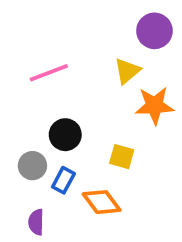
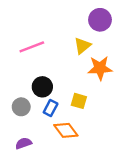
blue rectangle: (63, 180) -> (51, 108), moved
purple semicircle: (36, 222) -> (24, 143), turned 70

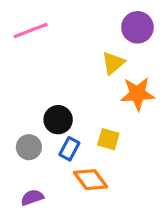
pink line: (32, 47) -> (31, 31), moved

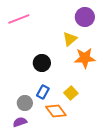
black circle: (58, 120) -> (42, 63), moved
yellow square: (108, 139) -> (71, 93), moved, turned 32
gray circle: (29, 147) -> (25, 103), moved

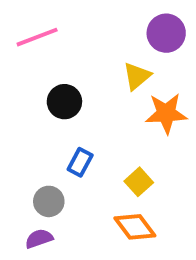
black circle: (42, 63) -> (64, 102), moved
blue rectangle: (43, 92) -> (80, 162), moved
orange diamond: (56, 111) -> (135, 227), moved

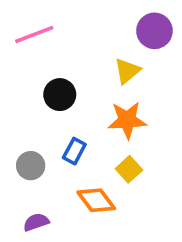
orange star: (166, 113) -> (127, 120), moved
gray circle: (49, 201) -> (31, 166), moved
orange diamond: (135, 227) -> (96, 200), moved

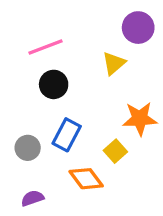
pink line: (34, 34) -> (45, 47), moved
orange star: (127, 120) -> (140, 119), moved
blue rectangle: (74, 151) -> (67, 135), size x1.4

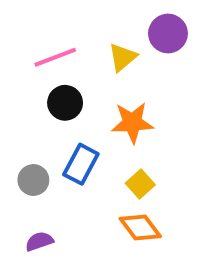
yellow triangle: (114, 63) -> (122, 57), moved
orange star: (140, 119) -> (132, 123), moved
orange diamond: (86, 179) -> (140, 228), moved

